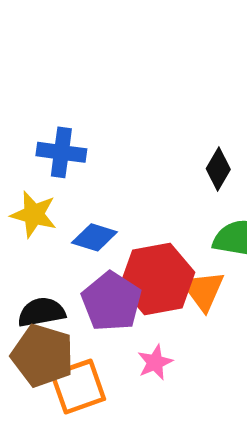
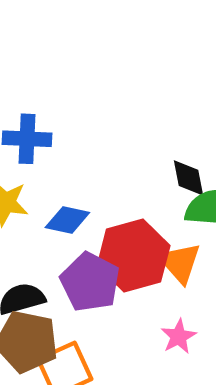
black diamond: (218, 169) -> (189, 178), moved, turned -36
pink star: (155, 362) -> (179, 337), moved

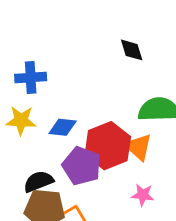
black diamond: (189, 178) -> (132, 50), moved
pink star: (179, 337) -> (143, 195), turned -30

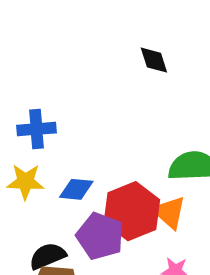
black diamond: (132, 50) -> (154, 60), moved

